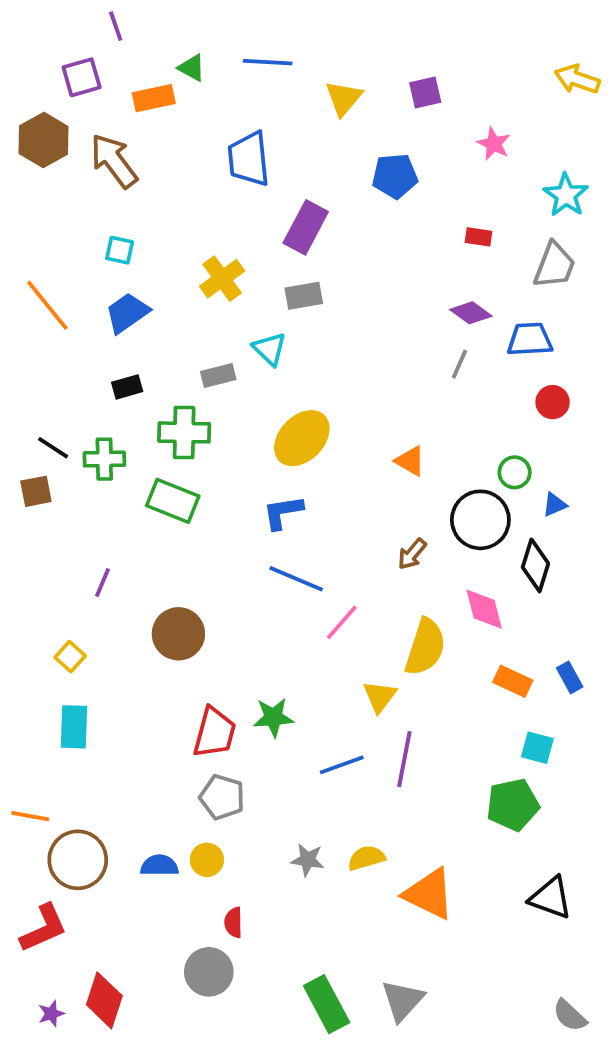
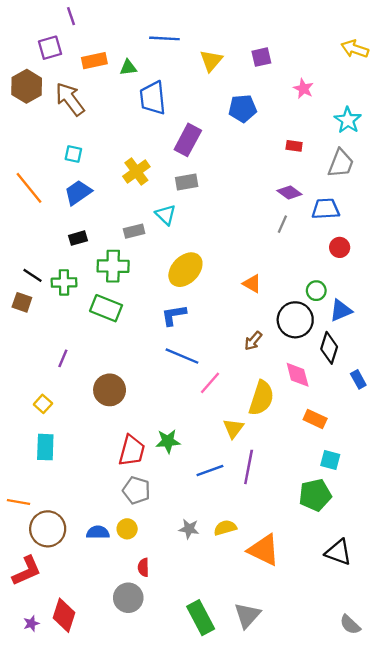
green triangle: (192, 68) -> (128, 68), moved, turned -36
brown square: (36, 491) -> (22, 302), turned 30
blue triangle: (554, 505) -> (341, 310), size x1.5
blue rectangle: (570, 677) -> (358, 379), moved

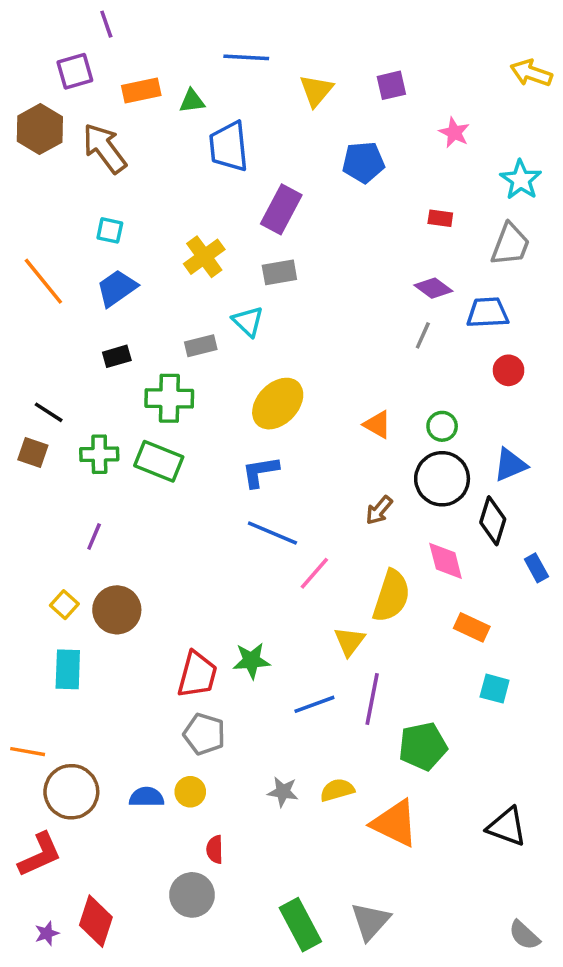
green cross: (64, 282) -> (99, 454), moved
green circle: (316, 291) -> (442, 426), moved
brown circle: (110, 390) -> (117, 610), moved
green pentagon: (315, 495) -> (423, 746), moved

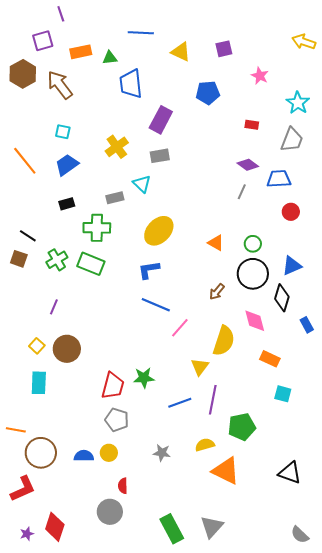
yellow triangle: (316, 91) -> (181, 52), turned -45
green cross: (99, 454) -> (57, 260), turned -30
yellow semicircle: (337, 790) -> (205, 445), moved

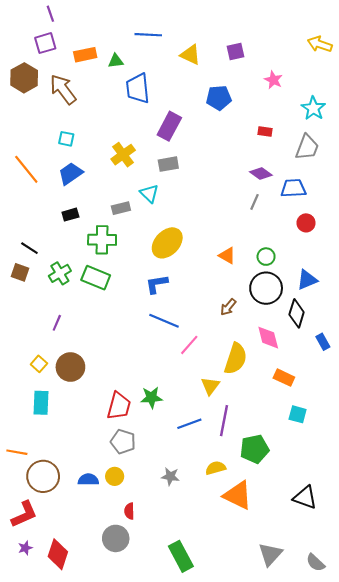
purple line: (61, 14) -> (50, 14), moved
gray triangle: (212, 527) -> (270, 554), moved
purple star: (27, 534) -> (25, 548), moved

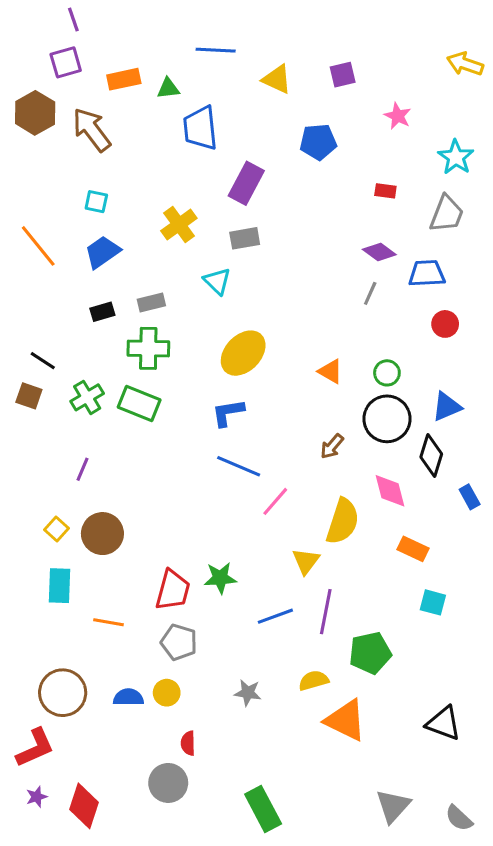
gray rectangle: (121, 208) -> (151, 303), moved
orange line: (17, 452) -> (109, 622), moved

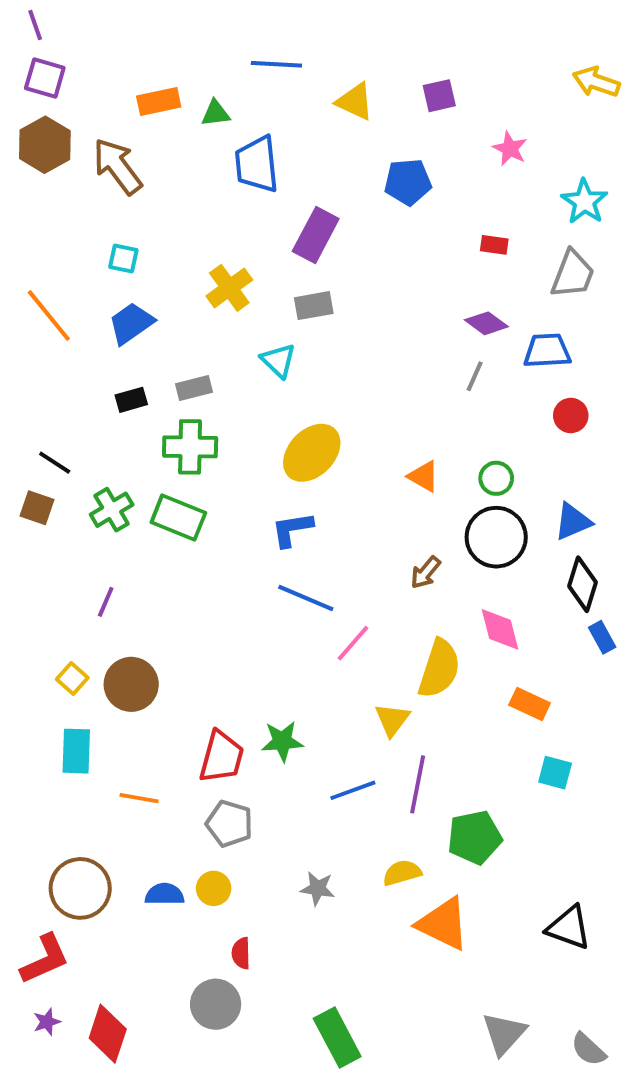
purple line: (73, 20) -> (35, 25), moved
purple square: (66, 62) -> (45, 78), moved, turned 32
black diamond: (431, 456) -> (583, 584), moved

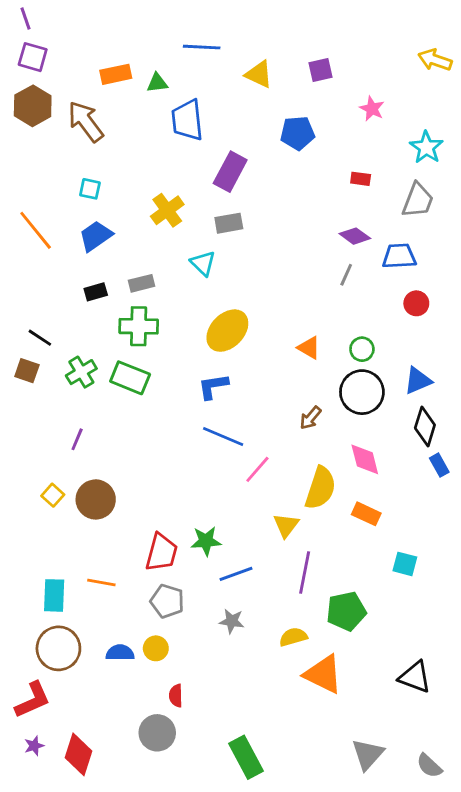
orange rectangle: (530, 704) -> (366, 514), moved
cyan rectangle: (76, 751) -> (54, 595), moved
blue line: (353, 790) -> (236, 574), moved
gray star: (318, 888) -> (232, 621), moved

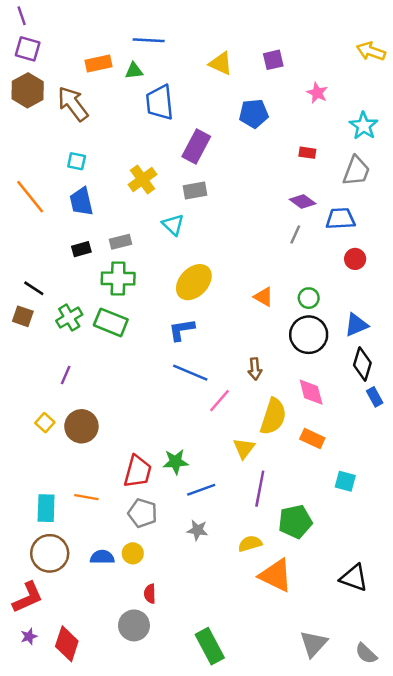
blue line: (202, 47) -> (149, 40), moved
blue trapezoid: (96, 236) -> (81, 202), turned -68
brown arrow: (310, 418) -> (255, 369), moved, turned -45

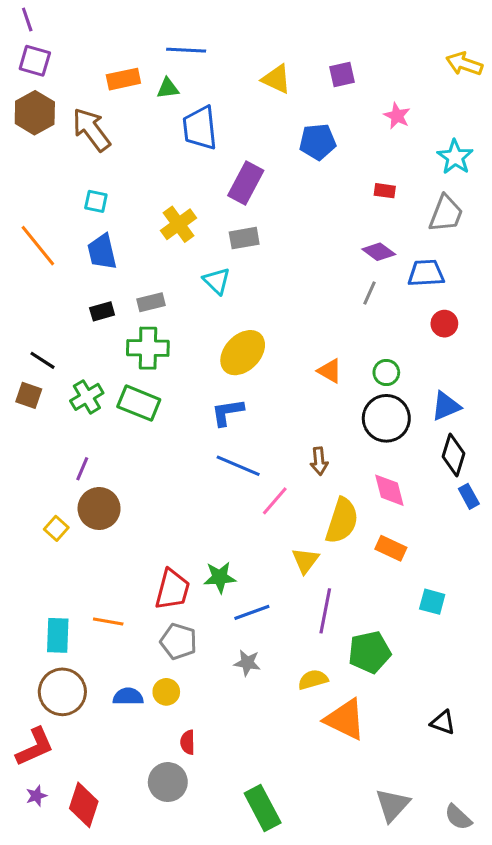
brown circle: (81, 426) -> (99, 509), moved
black triangle: (354, 578) -> (443, 722), size x0.7

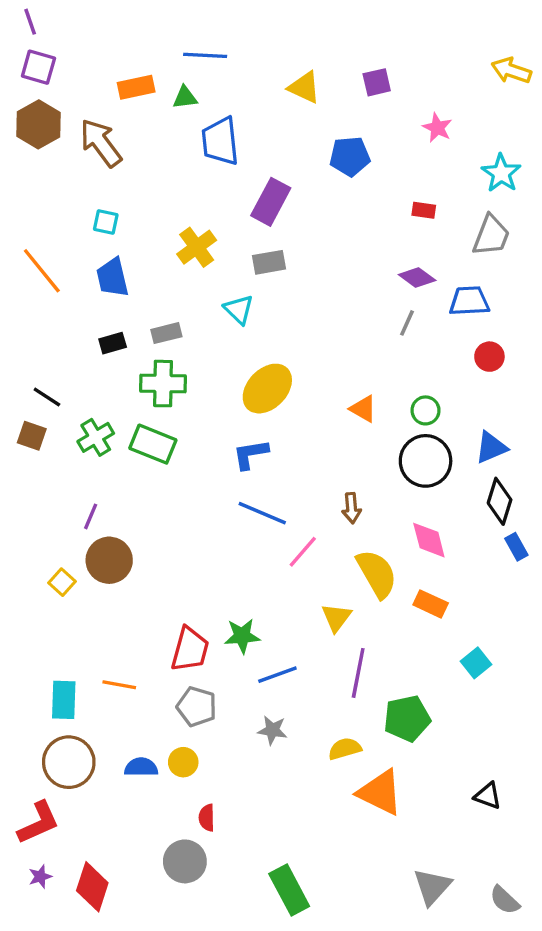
yellow semicircle: (342, 521) -> (377, 574), turned -48
cyan square: (432, 602) -> (476, 663), turned 36

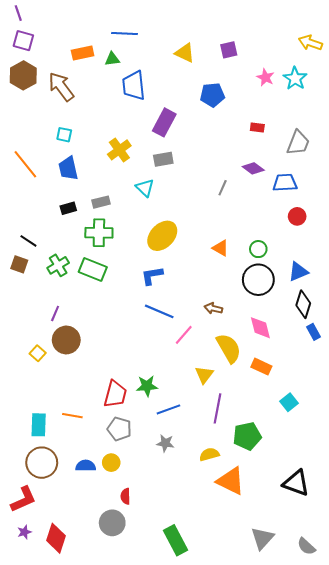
cyan star: (501, 173) -> (295, 78), moved
gray line: (407, 323) -> (223, 188), moved
brown arrow: (351, 508) -> (213, 308), turned 108
black triangle: (488, 796) -> (296, 483), size x1.6

